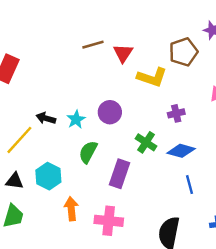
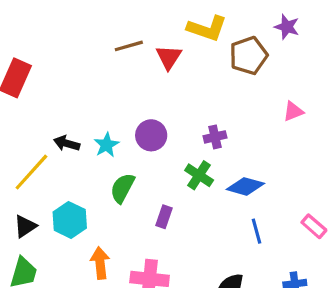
yellow L-shape: (152, 77) -> (207, 28), moved
purple cross: (176, 113) -> (215, 137), moved
purple rectangle: (119, 174) -> (164, 217), size x0.6
black triangle: (15, 181) -> (25, 226), turned -42

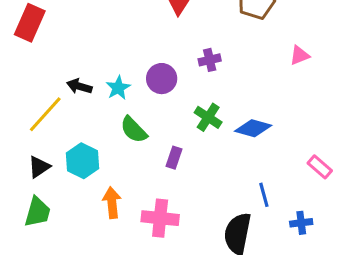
purple cross: (215, 137) -> (210, 60), moved
green semicircle: (122, 188) -> (134, 130), turned -72
blue line: (256, 231) -> (264, 195), moved

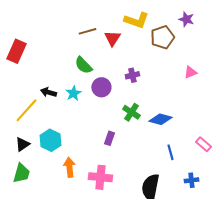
green semicircle: (134, 130) -> (83, 65), moved
blue line: (264, 195) -> (170, 152), moved

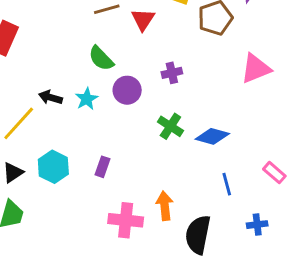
pink triangle: (190, 72) -> (256, 69), size x1.6
purple rectangle: (109, 138) -> (103, 167), moved
orange arrow: (69, 167) -> (165, 206), moved

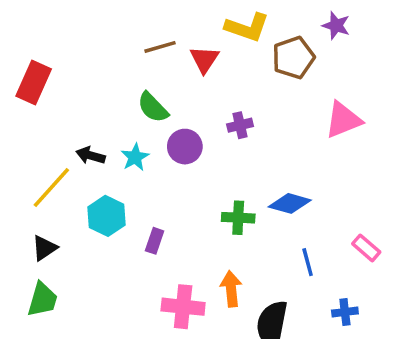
green cross: (170, 126) -> (238, 218), moved, turned -30
cyan hexagon: (53, 167) -> (107, 216), moved

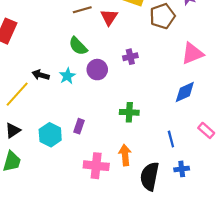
blue diamond: (290, 203) -> (185, 92), moved, turned -40
cyan hexagon: (107, 216) -> (50, 135), moved
blue cross: (345, 312) -> (182, 169), moved

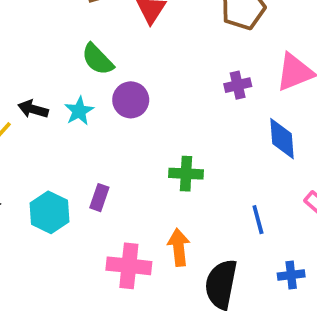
purple cross: (130, 57) -> (238, 85), moved
blue diamond: (185, 92) -> (282, 139), turned -70
blue cross: (182, 169) -> (291, 275), moved

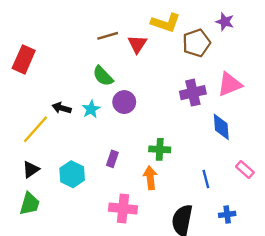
purple cross: (238, 85) -> (193, 93), size x1.5
purple rectangle: (99, 198) -> (112, 159), moved
orange arrow: (179, 247) -> (150, 178), moved

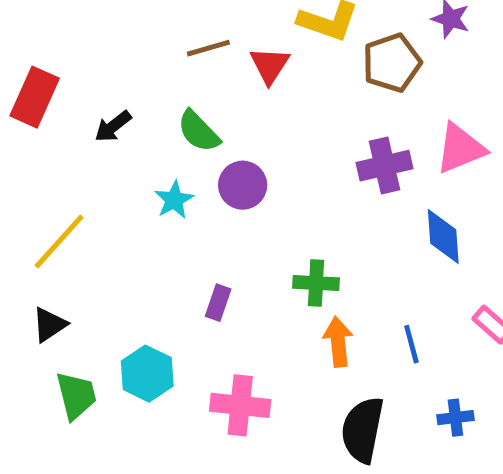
black arrow: (62, 108) -> (113, 126), moved, turned -54
cyan hexagon: (72, 174) -> (147, 374), moved
orange arrow: (150, 178) -> (338, 342), moved
green trapezoid: (30, 204) -> (76, 396), moved, turned -30

